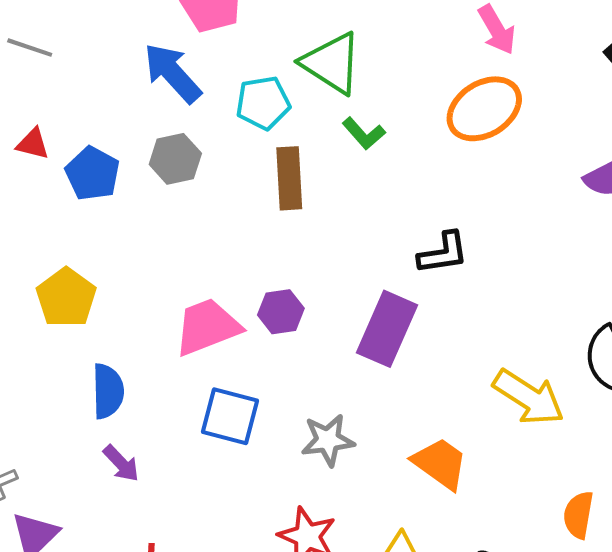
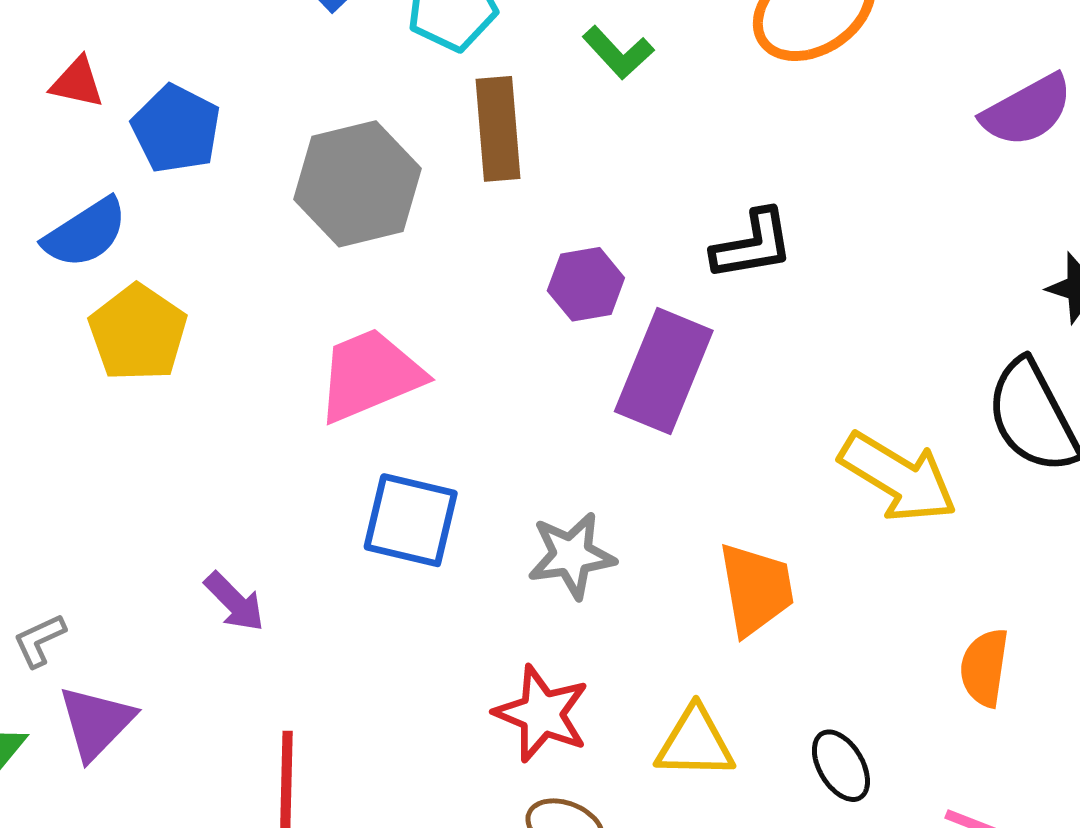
gray hexagon: (175, 159) -> (357, 184), moved, size x1.5
purple hexagon: (281, 312) -> (586, 284), moved
blue semicircle: (108, 391) -> (85, 233), moved, turned 60
orange trapezoid: (440, 463) -> (756, 589), turned 46

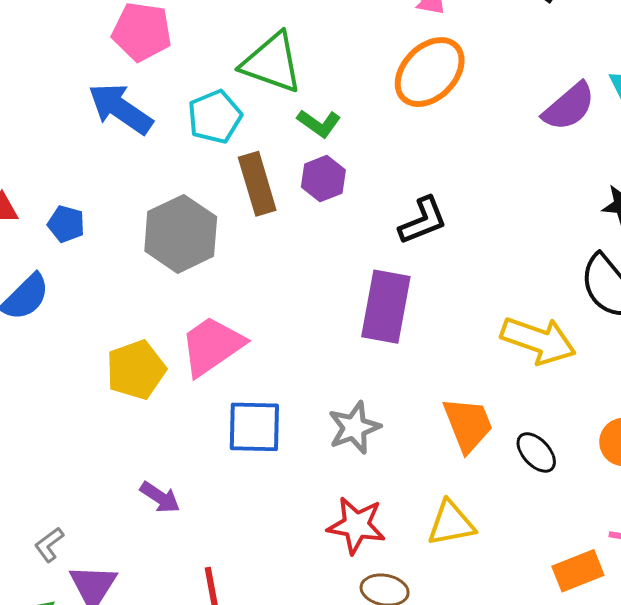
blue pentagon: (176, 129) -> (66, 224), size x0.7
purple hexagon: (586, 284) -> (323, 179), moved
yellow pentagon: (138, 333) -> (136, 370), moved, turned 30
black ellipse: (841, 766) -> (536, 452), moved

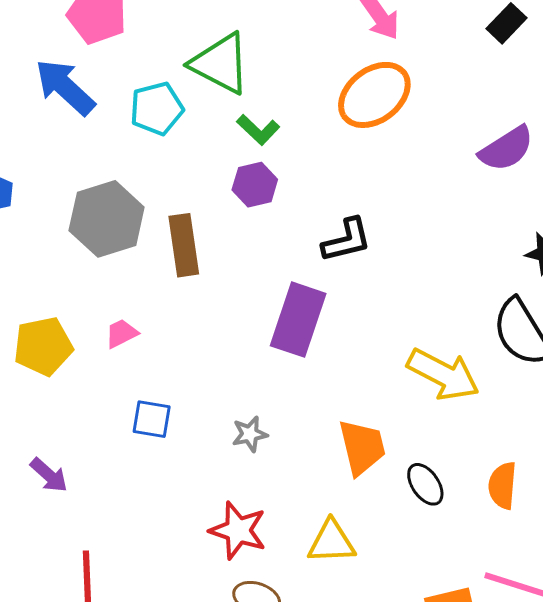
brown rectangle: (257, 184) -> (184, 245), moved
pink trapezoid: (212, 346) -> (121, 333), size x0.5
blue square: (254, 427) -> (152, 419), size x0.7
gray star: (354, 428) -> (250, 434), size x0.7

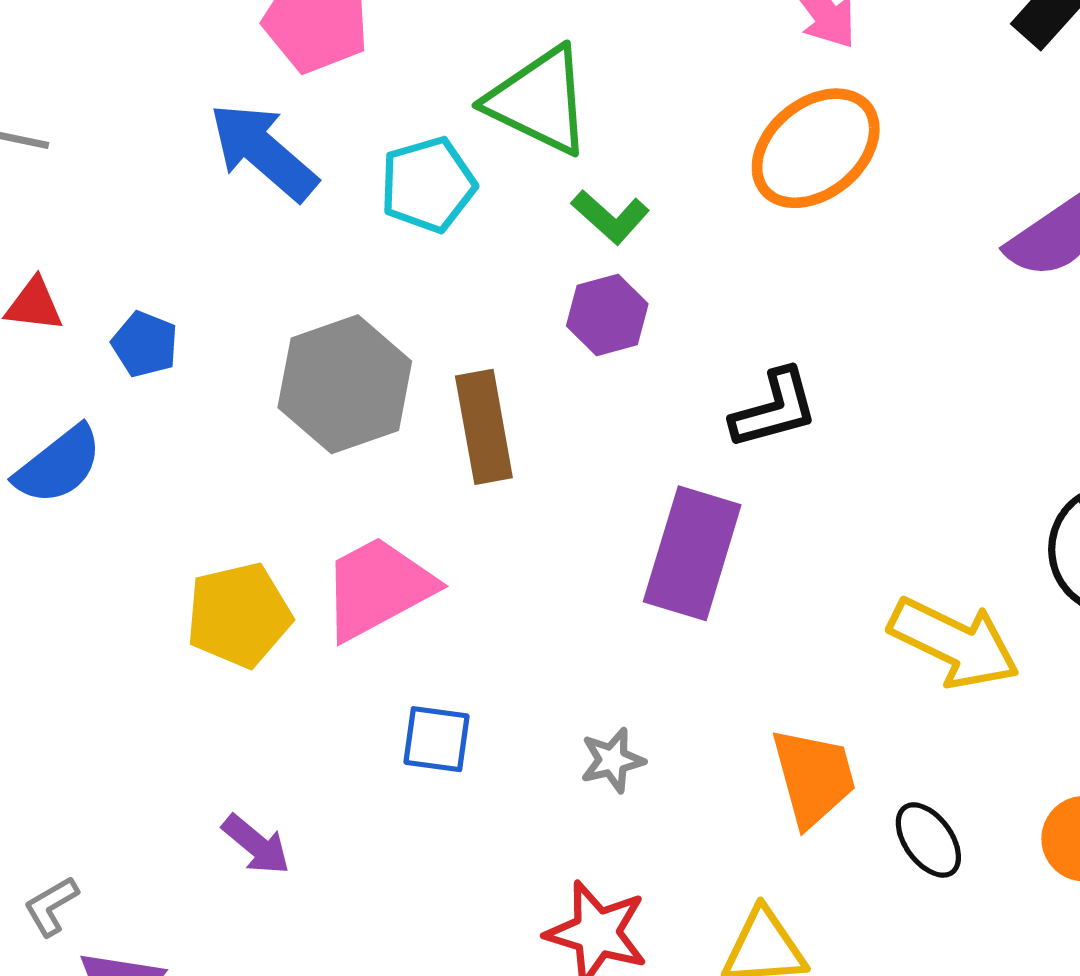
pink trapezoid: (121, 333) -> (378, 588), size x2.0

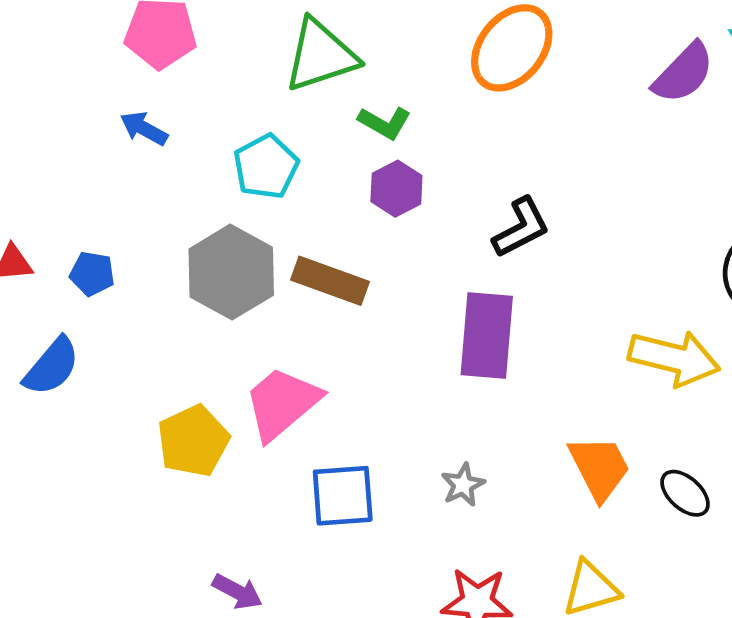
green triangle: (539, 101) -> (321, 55), turned -32
blue arrow: (263, 152) -> (144, 128), size x0.6
cyan pentagon: (428, 185) -> (266, 167), moved
brown rectangle: (484, 427) -> (330, 281), turned -48
blue square: (436, 739) -> (343, 496), size x1.4

